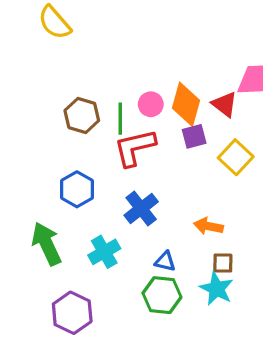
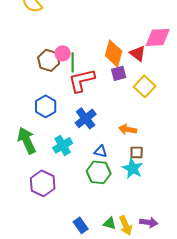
pink circle: (151, 104) -> (63, 53), moved

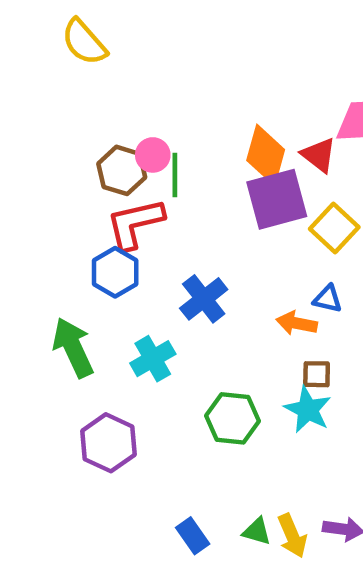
purple square: (119, 73) -> (277, 199), size x1.8
red L-shape: (82, 80) -> (135, 224), moved
blue triangle: (101, 151) -> (328, 299), moved

